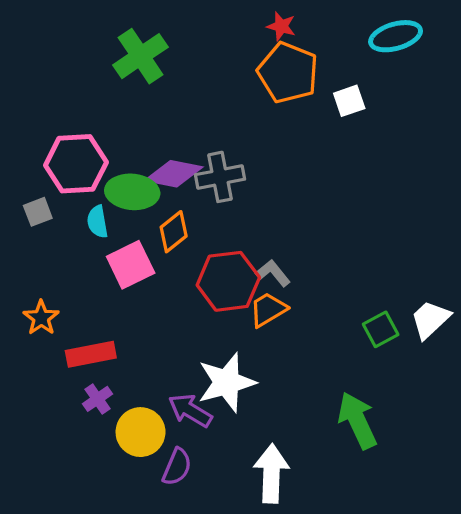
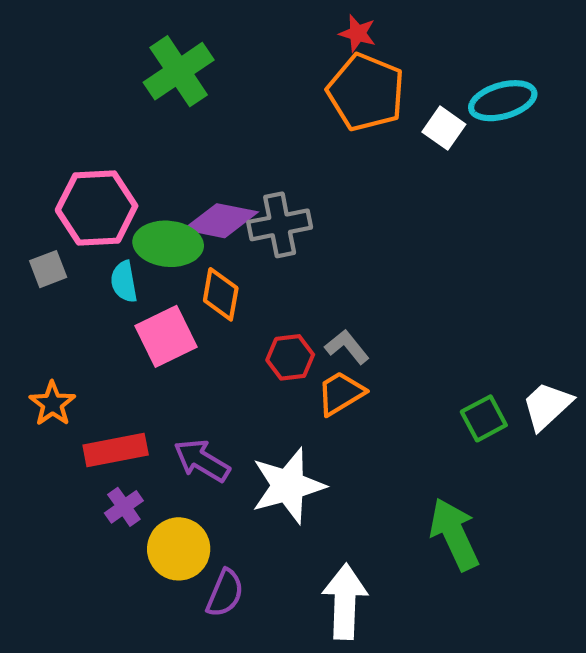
cyan ellipse: (396, 36) -> (503, 101), moved
white square: (349, 101) -> (444, 128), turned -36
orange diamond: (174, 232) -> (221, 294), turned -42
red hexagon: (228, 281) -> (290, 357), size x0.6
purple arrow: (190, 411) -> (202, 461), moved

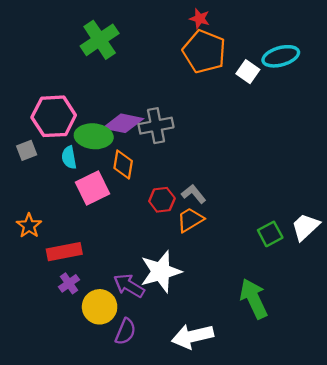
purple arrow: (202, 461) -> (129, 286), moved
white arrow: (345, 602) -> (193, 336), turned -105

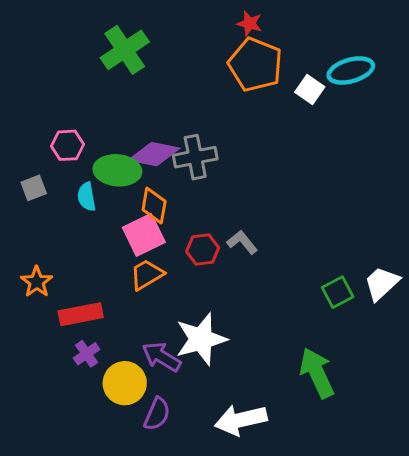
pink hexagon: (54, 116) -> (67, 145), size x0.6
pink square: (93, 188) -> (144, 235), moved
orange trapezoid: (190, 220) -> (147, 275), moved

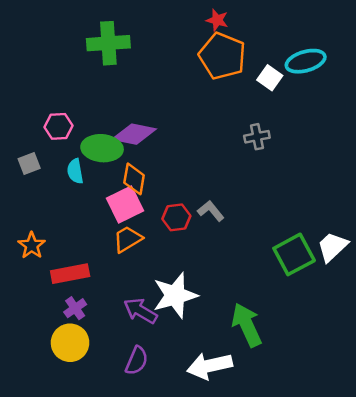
green cross: (125, 50) -> (108, 43), turned 30
gray cross: (195, 157) -> (257, 137), moved, size x0.7
green square: (338, 292) -> (294, 254), size x1.5
green arrow: (317, 373) -> (247, 325), moved
yellow circle: (125, 383) -> (70, 343), moved

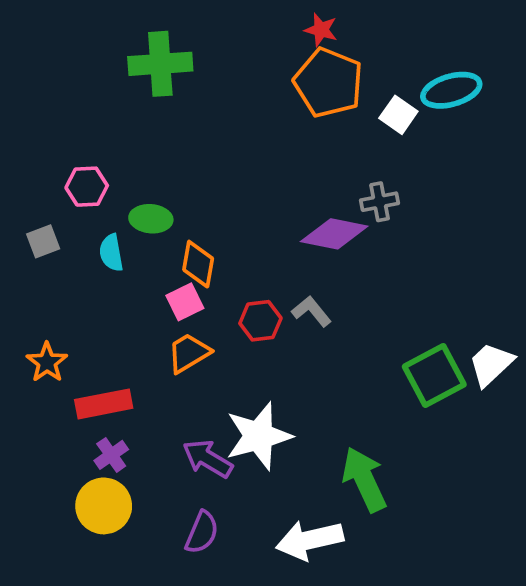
purple diamond: (134, 134) -> (334, 234), moved
green ellipse: (102, 148) -> (151, 219), size x0.7
pink square: (125, 205) -> (185, 302), size x0.7

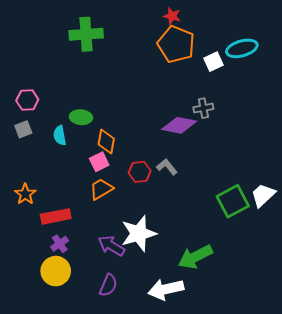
white square: (398, 115) -> (214, 62), turned 30
pink hexagon: (87, 187) -> (27, 100), moved
green arrow: (364, 479) -> (195, 257), turned -92

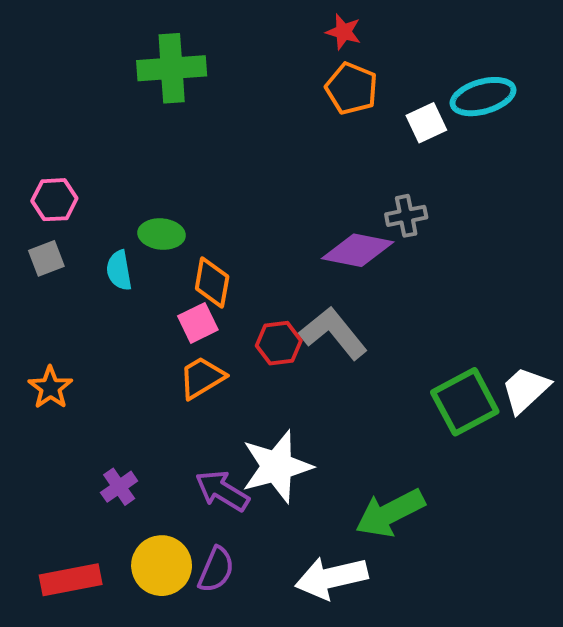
orange pentagon: (176, 44) -> (352, 88), size x0.7
gray L-shape: (167, 167) -> (333, 333), size x1.6
red rectangle: (56, 216) -> (71, 580), moved
yellow circle: (56, 271) -> (162, 566), moved

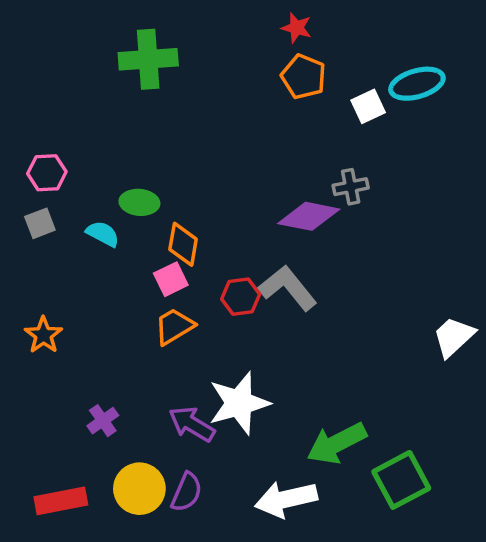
cyan semicircle: (119, 270) -> (103, 234), turned 128
green square: (465, 402) -> (401, 480), moved

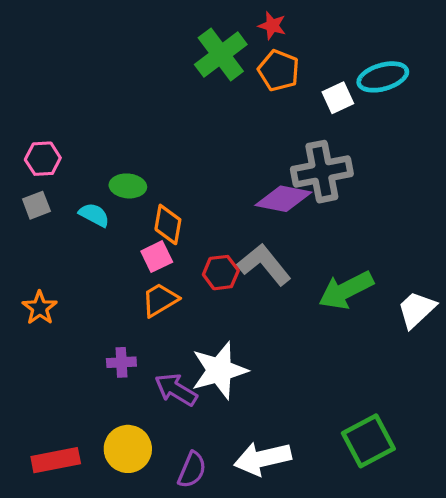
green cross: (148, 59) -> (221, 54), moved, turned -33
gray cross: (351, 187) -> (322, 172), size x1.8
purple cross: (103, 421) -> (121, 362), moved, turned 32
green arrow: (337, 443) -> (346, 290), moved
purple semicircle: (187, 492) -> (192, 470), moved

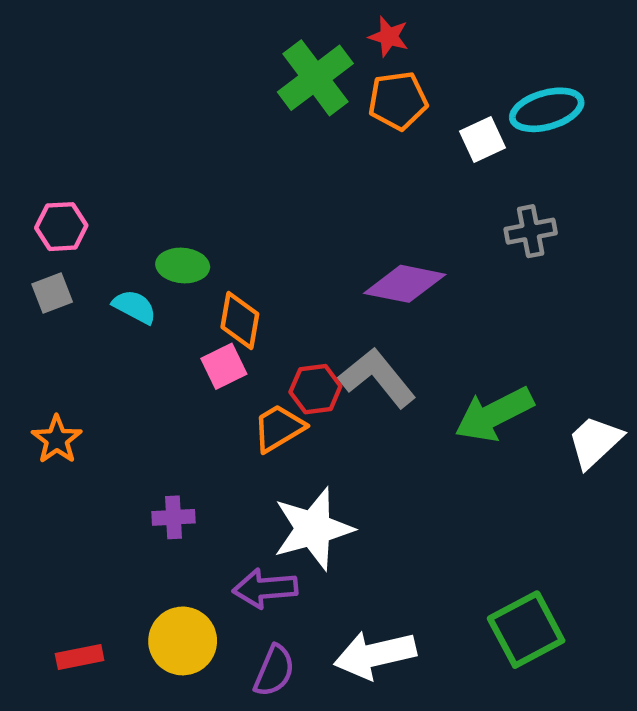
orange pentagon: (279, 71) -> (398, 101), turned -30
gray cross: (322, 172) -> (531, 231), moved, size x0.6
orange trapezoid: (160, 300) -> (279, 428), moved
purple arrow: (176, 390) -> (265, 588), moved, turned -36
red rectangle: (56, 460) -> (80, 657), size x0.7

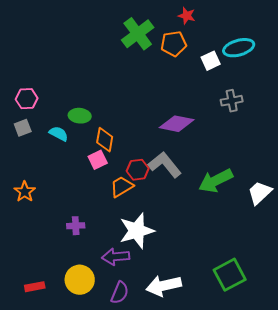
red star: (389, 37) -> (187, 16), moved

